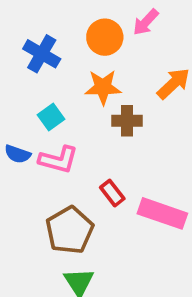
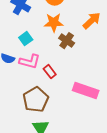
brown cross: (127, 121) -> (67, 41), turned 35
red rectangle: (112, 193) -> (50, 72), moved

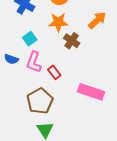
pink L-shape: (30, 62) -> (34, 62), turned 95

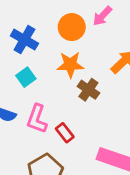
cyan square: (30, 39) -> (26, 77), moved

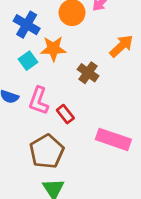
orange star: (70, 65) -> (53, 49), moved

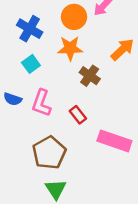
orange star: (53, 49) -> (70, 48), moved
red rectangle: (65, 114) -> (78, 115), moved

